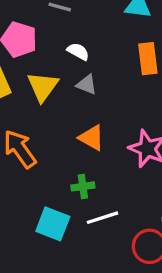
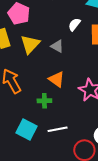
white semicircle: (78, 52) -> (74, 24), moved, turned -88
green cross: (83, 186) -> (44, 101), moved

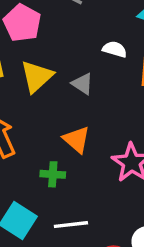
white semicircle: (74, 24) -> (115, 49), turned 64

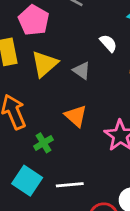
white semicircle: (115, 49) -> (108, 43), turned 30
green cross: (53, 174) -> (43, 143), moved, turned -36

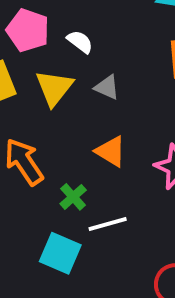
white semicircle: (108, 43) -> (80, 42), moved
white line: (70, 185) -> (108, 224), moved

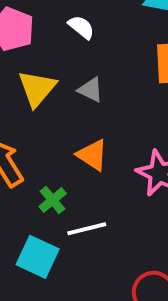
white semicircle: (80, 42) -> (81, 27), moved

